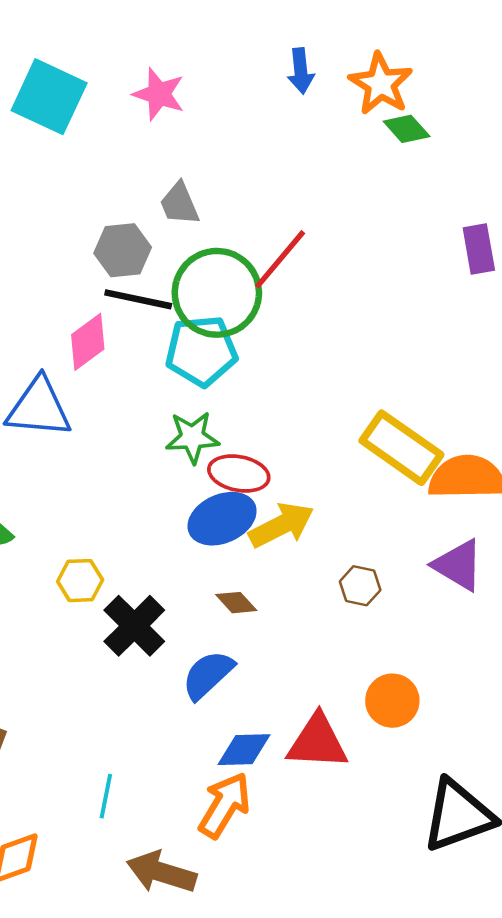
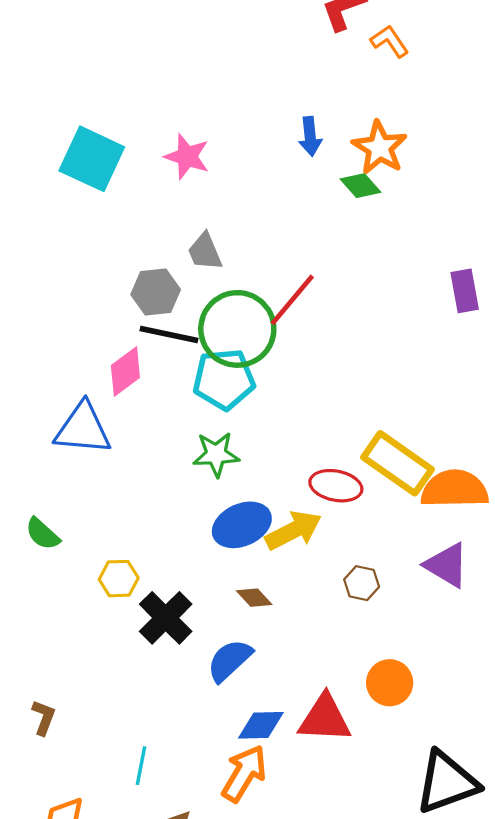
green diamond: (407, 129) -> (361, 186), moved
red ellipse: (239, 473) -> (336, 486), moved

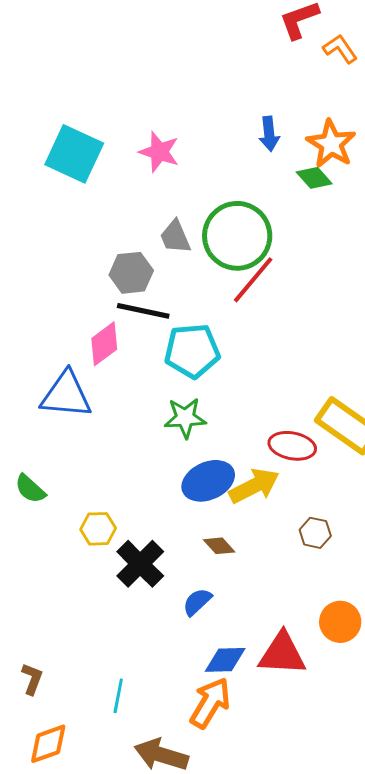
green circle: (237, 329) -> (237, 236), moved
blue semicircle: (230, 660) -> (197, 602), size x0.7
brown L-shape: (44, 717) -> (32, 679), moved

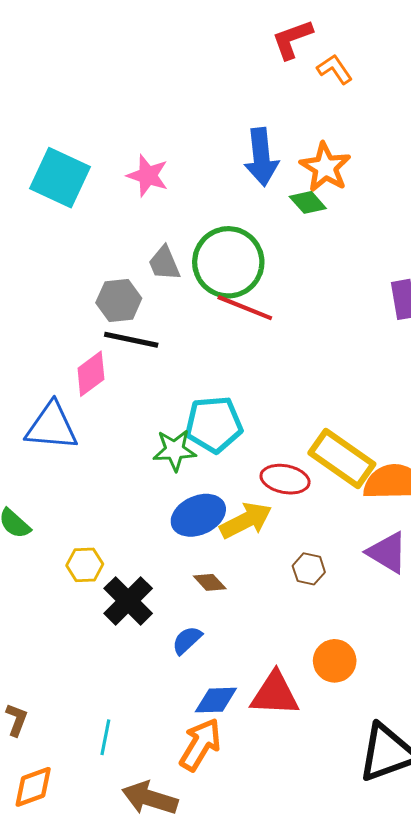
blue arrow: (269, 134) -> (261, 157), size x1.6
red line: (253, 280) -> (245, 308), turned 72
cyan pentagon: (192, 351) -> (214, 424), moved

